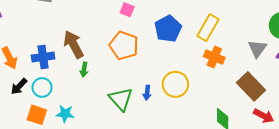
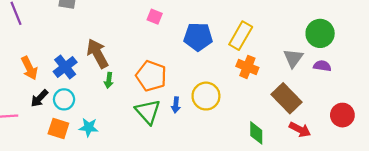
blue pentagon: (168, 29) -> (198, 37), turned 30
orange pentagon: (124, 45) -> (151, 76), moved
blue cross: (43, 57) -> (65, 67), turned -30

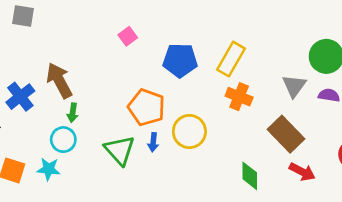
pink square: (155, 17) -> (128, 36), turned 32
orange pentagon: (151, 76) -> (146, 107), moved
cyan circle: (64, 99) -> (63, 140), moved

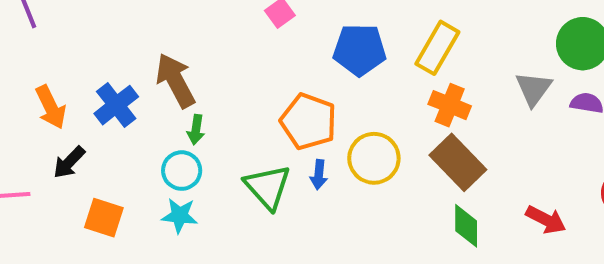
brown rectangle: (286, 134) -> (458, 162), moved
cyan star: (49, 169) -> (180, 216), moved

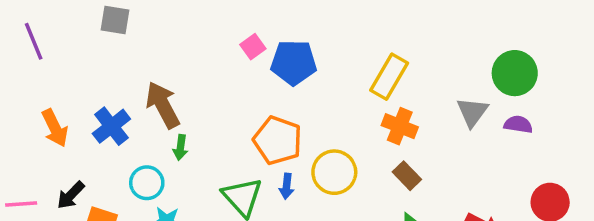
blue pentagon: (360, 50) -> (294, 62), moved
black arrow: (69, 162) -> (71, 195), moved
brown rectangle: (458, 162) -> (407, 176), size x0.6
cyan circle: (182, 171) -> (147, 183), moved

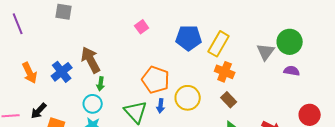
blue pentagon: (294, 62) -> (189, 38), moved
gray triangle: (472, 112) -> (266, 52), moved
cyan circle: (147, 183) -> (93, 104), moved

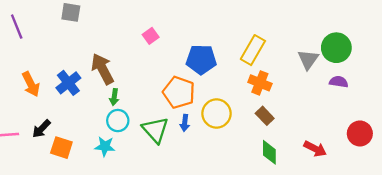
pink square: (142, 27) -> (151, 36), moved
blue pentagon: (189, 38) -> (201, 59), moved
cyan circle: (93, 104) -> (118, 121), moved

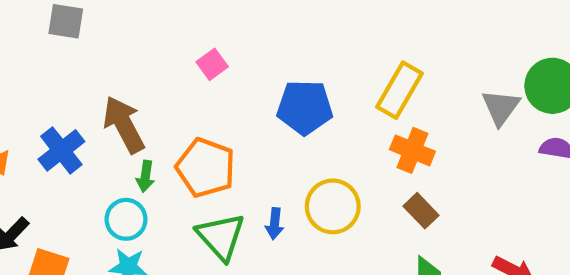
orange pentagon: (179, 92) -> (206, 168), moved
cyan circle: (118, 121) -> (126, 219), moved

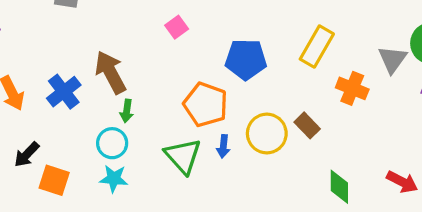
orange cross: (412, 150) -> (352, 88), moved
orange pentagon: (206, 168) -> (206, 105), moved
brown rectangle: (421, 211) -> (307, 125), moved

